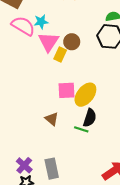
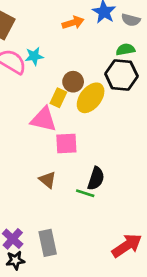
pink triangle: (48, 42) -> (44, 119), moved, turned -50
yellow ellipse: (85, 95) -> (91, 98), moved

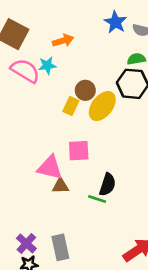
orange arrow: (73, 23) -> (63, 41), moved
pink triangle: (44, 119) -> (50, 168), moved
brown triangle: (48, 180) -> (60, 186), turned -42

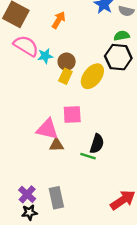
orange arrow: (63, 41) -> (59, 20), turned -42
cyan star: (47, 65) -> (45, 56), moved
brown circle: (85, 90) -> (67, 62), moved

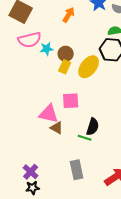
orange arrow: (59, 20) -> (69, 15), moved
pink semicircle: (26, 46) -> (30, 40), turned 135
brown triangle: (56, 145) -> (57, 128), turned 32
gray rectangle: (56, 198) -> (77, 170), moved

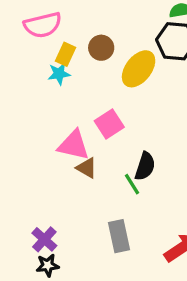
cyan star: (47, 49) -> (59, 74), moved
yellow rectangle: (65, 67) -> (65, 54), moved
pink square: (71, 101) -> (109, 124), turned -30
green line: (85, 138) -> (132, 184), turned 40

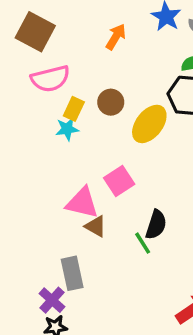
gray rectangle: (119, 236) -> (72, 273), moved

